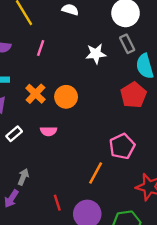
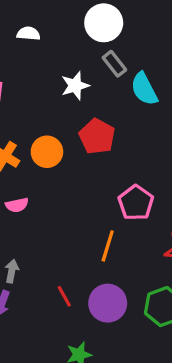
red pentagon: (133, 95) -> (97, 136), moved
pink semicircle: (49, 131) -> (17, 205), moved

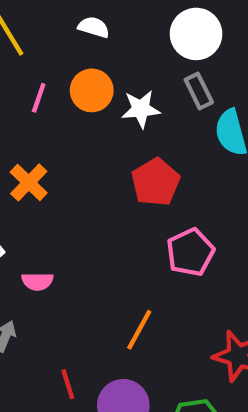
orange circle: (47, 152) -> (92, 90), moved
pink pentagon: (136, 203) -> (190, 252), moved
pink semicircle: (17, 205) -> (37, 281), moved

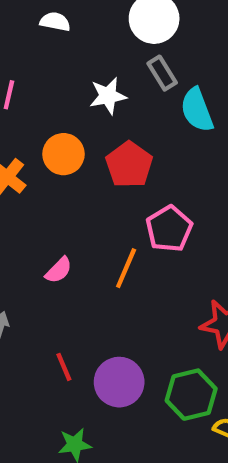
orange circle: (92, 90) -> (63, 154), moved
pink semicircle: (37, 281) -> (59, 270), moved, turned -40
orange line: (139, 330) -> (126, 268), moved

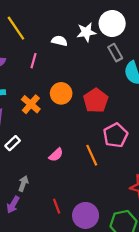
white semicircle: (55, 22) -> (59, 41), moved
white star: (108, 96) -> (86, 32), moved
orange line: (126, 268) -> (92, 155), turned -50

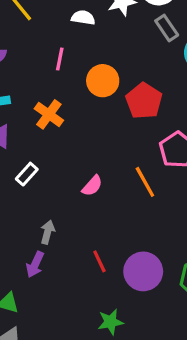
pink line: (34, 61) -> (60, 59), moved
orange circle: (61, 93) -> (103, 81), moved

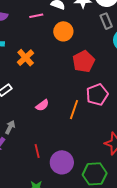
pink line: (60, 59) -> (36, 16), moved, turned 56
orange circle: (103, 81) -> (63, 31), moved
orange line: (145, 182) -> (74, 110), turned 36

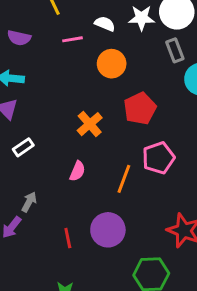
orange cross: (26, 58) -> (90, 124), moved
pink semicircle: (42, 105) -> (77, 171), turned -32
purple circle: (62, 162) -> (108, 230), moved

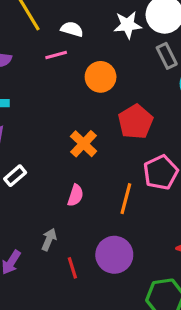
white semicircle: (105, 24) -> (72, 29), moved
gray arrow: (29, 202) -> (49, 239), moved

